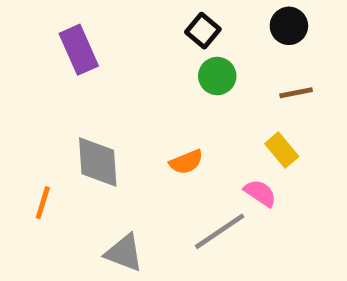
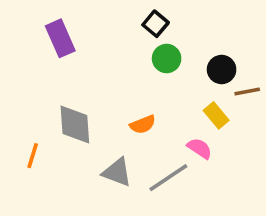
black circle: (289, 26) -> (222, 70), moved
brown line: (296, 93) -> (247, 92), moved
gray triangle: (124, 253) -> (117, 172), moved

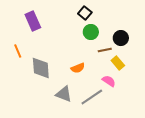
brown line: (247, 92) -> (105, 50), moved
orange line: (33, 156) -> (18, 51), moved, turned -40

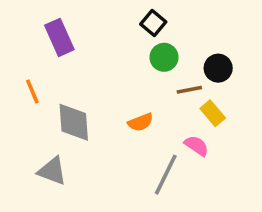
gray triangle: (64, 94) -> (52, 171), moved
gray line: (92, 97) -> (166, 175), turned -30

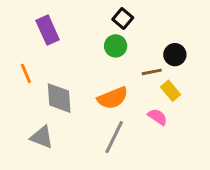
green circle: (164, 57) -> (116, 46), moved
orange semicircle: (141, 122) -> (113, 98), size x1.5
gray line: (166, 175) -> (114, 137), moved

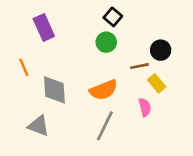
pink semicircle: (158, 117) -> (145, 107), turned 42

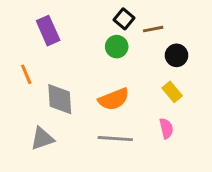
brown line: (139, 66) -> (153, 29), moved
pink semicircle: (145, 107) -> (166, 128), moved
gray triangle: (38, 126) -> (42, 139), turned -40
gray line: (105, 126) -> (115, 139), turned 68

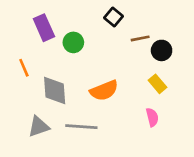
brown line: (153, 29) -> (140, 38), moved
green circle: (117, 47) -> (73, 42), moved
gray line: (115, 139) -> (81, 127), moved

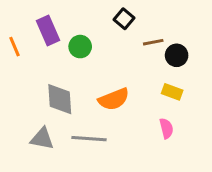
orange line: (24, 68) -> (14, 47), moved
yellow rectangle: (158, 84) -> (172, 92), turned -30
gray triangle: (39, 127) -> (42, 139), turned 30

